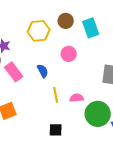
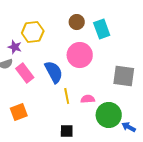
yellow hexagon: (39, 31) -> (33, 32), moved
pink circle: (69, 54) -> (80, 55), size x1.6
blue semicircle: (43, 71) -> (54, 72), size x1.6

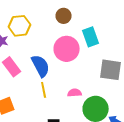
cyan rectangle: (102, 29) -> (91, 37), moved
yellow line: (67, 96) -> (44, 90), moved

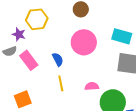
cyan rectangle: (91, 37) -> (122, 36), moved, turned -54
blue semicircle: (41, 66) -> (58, 59), size x0.6

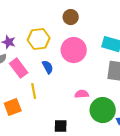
yellow hexagon: (37, 19) -> (39, 39), moved
yellow line: (61, 83) -> (34, 91), moved

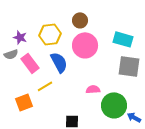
brown circle: (71, 17) -> (80, 20), moved
blue semicircle: (48, 67) -> (59, 62), size x1.5
yellow line: (34, 91) -> (45, 86), turned 70

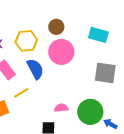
cyan rectangle: (123, 39) -> (98, 35), moved
pink semicircle: (93, 89) -> (61, 108), moved

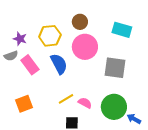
gray square: (105, 73) -> (115, 68), moved
yellow line: (21, 93) -> (66, 99), moved
pink semicircle: (61, 108) -> (85, 103), turned 32

